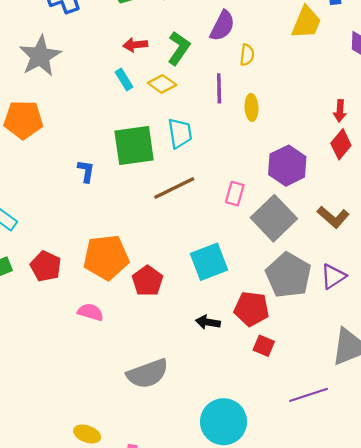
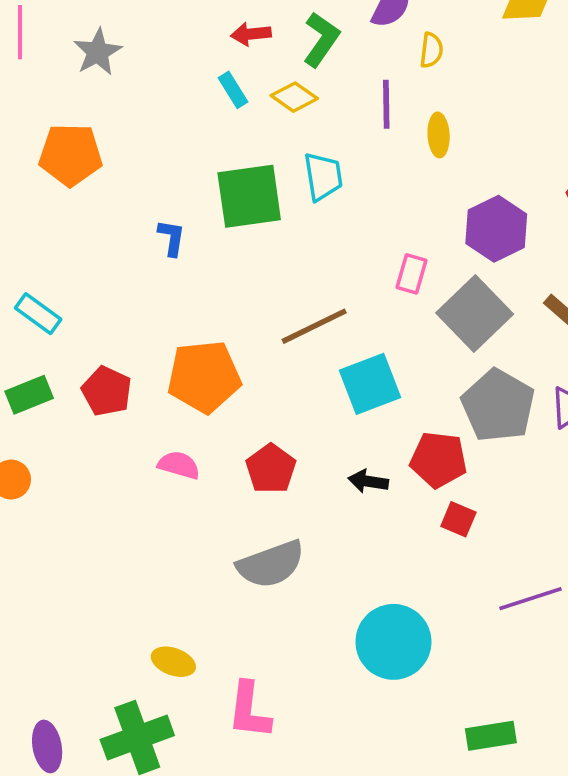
gray star: (40, 56) -> (98, 52), size x0.7
brown line: (174, 188) -> (314, 326), moved
red pentagon: (147, 281) -> (271, 469), moved

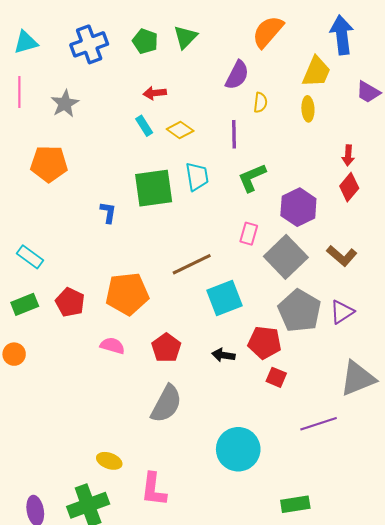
green L-shape: (321, 39) -> (252, 178), moved, turned -148
yellow ellipse: (439, 135) -> (308, 109), moved
gray semicircle: (271, 564) -> (166, 404), turned -42

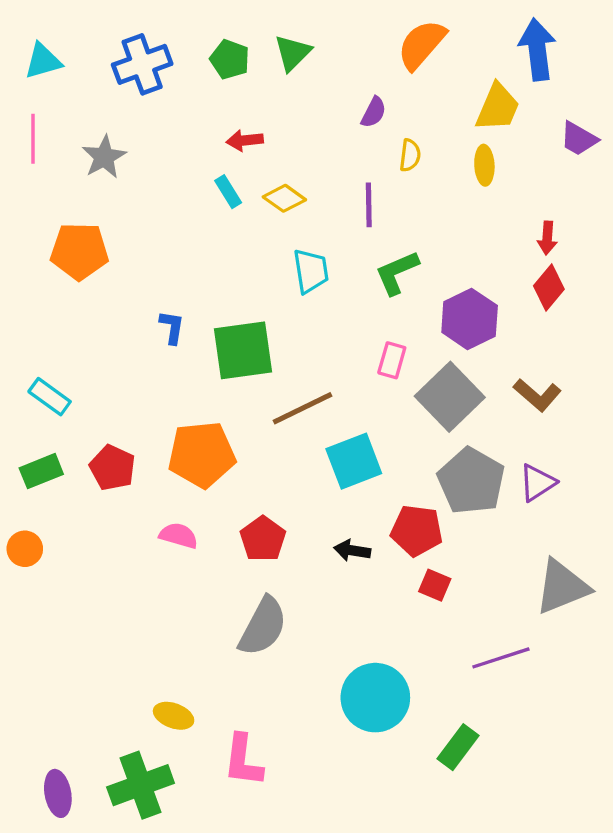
purple semicircle: (237, 75) -> (374, 112), size x0.7
green square: (154, 188) -> (243, 350), moved
green rectangle: (295, 504) -> (458, 747), moved, turned -44

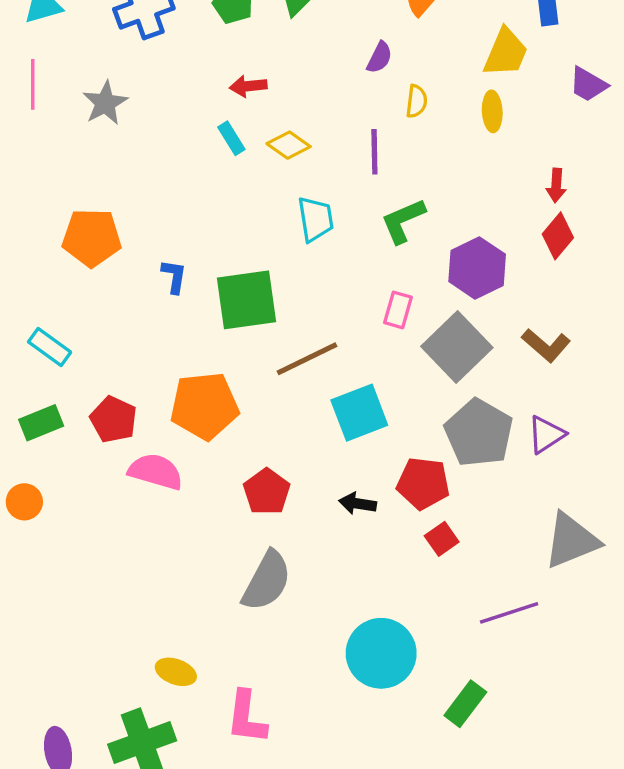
orange pentagon: (79, 251) -> (92, 238), moved
pink semicircle: (179, 536) -> (156, 472), moved, size x1.4
red square: (435, 585) -> (442, 539), turned 32

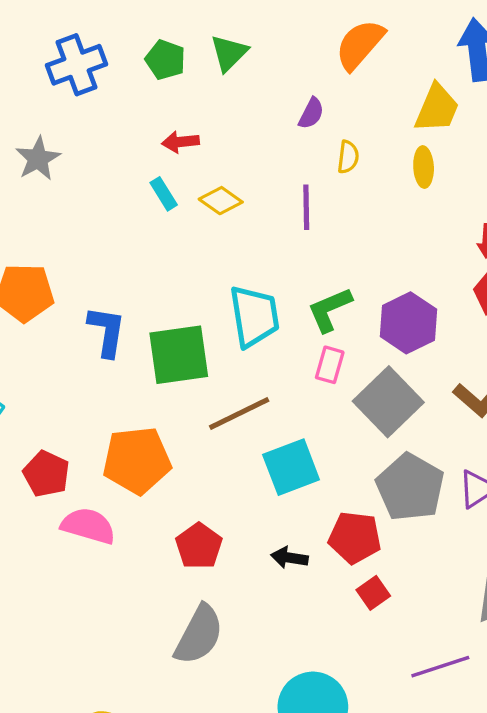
cyan trapezoid: (316, 219) -> (254, 316), moved, size x1.4
green L-shape: (403, 221) -> (330, 310), moved
blue L-shape: (174, 276) -> (107, 331), size x1.5

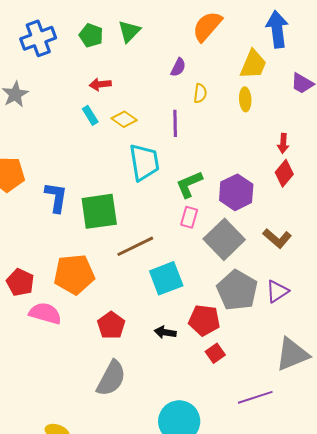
cyan trapezoid: (254, 316) -> (144, 162), moved

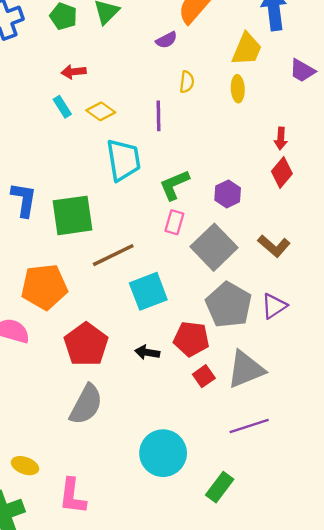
purple semicircle: (178, 67) -> (166, 40), moved, turned 36
purple hexagon: (236, 192) -> (228, 194), size x0.7
red pentagon: (111, 325) -> (86, 344), size x1.4
gray triangle: (292, 354) -> (246, 369), moved

